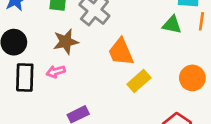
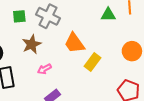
pink arrow: (56, 72) -> (44, 69), moved

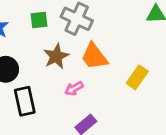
orange trapezoid: (74, 43) -> (94, 56), moved

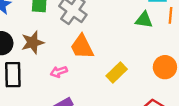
brown star: (56, 56) -> (33, 42), moved

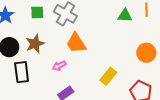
yellow rectangle: (117, 73) -> (108, 76), moved

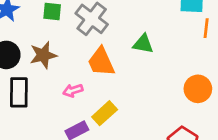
green triangle: (125, 16) -> (143, 44), moved
yellow rectangle: (108, 76) -> (105, 113), moved

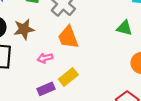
green triangle: (143, 44) -> (124, 28), moved

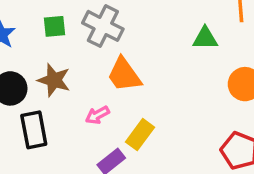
brown star: (24, 29) -> (54, 80), turned -30

